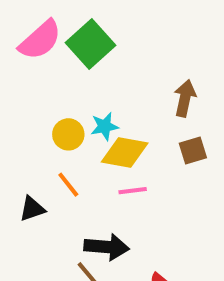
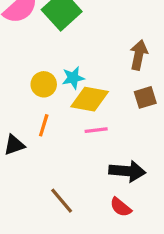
orange line: (68, 185) -> (44, 125), turned 55
black arrow: (106, 247) -> (127, 171), moved

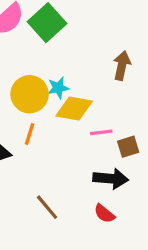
yellow circle: (44, 84) -> (30, 94), size x1.5
brown square: (145, 97) -> (128, 147), moved
pink line: (96, 130) -> (101, 132), moved

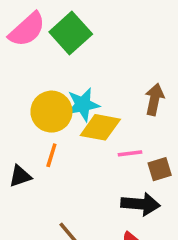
brown arrow: (122, 66) -> (154, 99), moved
cyan star: (58, 88) -> (83, 105), size x1.4

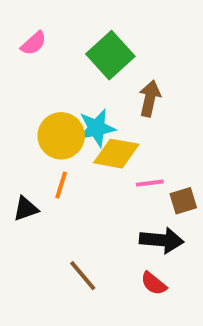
pink semicircle: (27, 30) -> (34, 43), size x0.6
green square: (71, 33) -> (110, 55), moved
brown arrow: (154, 99) -> (150, 98), moved

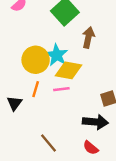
cyan star: (97, 128) -> (57, 55), turned -30
pink line: (150, 183) -> (61, 89), moved
black triangle: (26, 209) -> (14, 103), turned -35

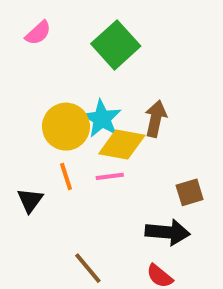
brown arrow: (88, 37) -> (156, 119), moved
orange line: (36, 89) -> (66, 176), turned -35

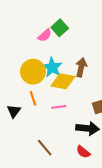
pink semicircle: (38, 33) -> (45, 35), moved
green square: (116, 45) -> (60, 28), size x0.7
pink line: (110, 176) -> (59, 107), moved

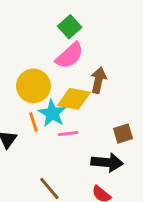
pink semicircle: (45, 35) -> (70, 56), moved, size x1.5
cyan star: (52, 67) -> (52, 113), moved

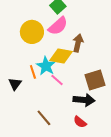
yellow circle: (33, 86) -> (32, 32), moved
pink line: (68, 134) -> (57, 80), turned 48
brown square: (123, 134) -> (95, 80), size x1.5

